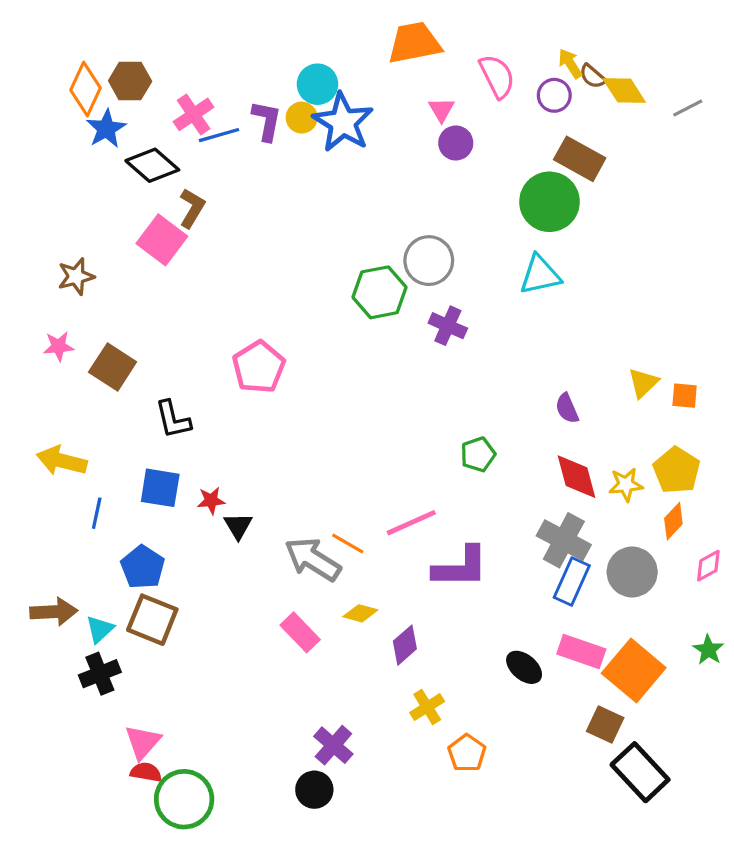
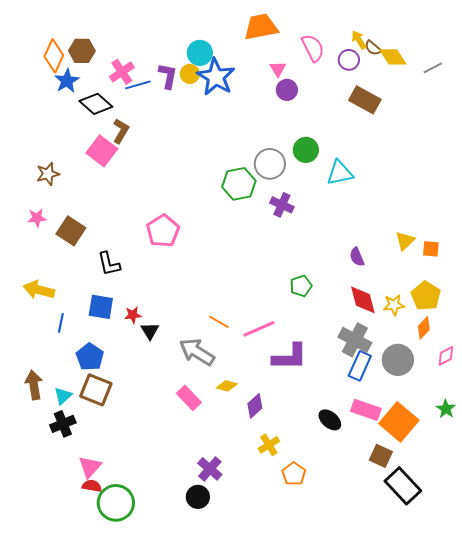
green circle: (550, 202) -> (306, 150), moved, size x0.7
orange line: (348, 543) -> (219, 322), moved
brown arrow: (54, 612) -> (34, 385), turned -96

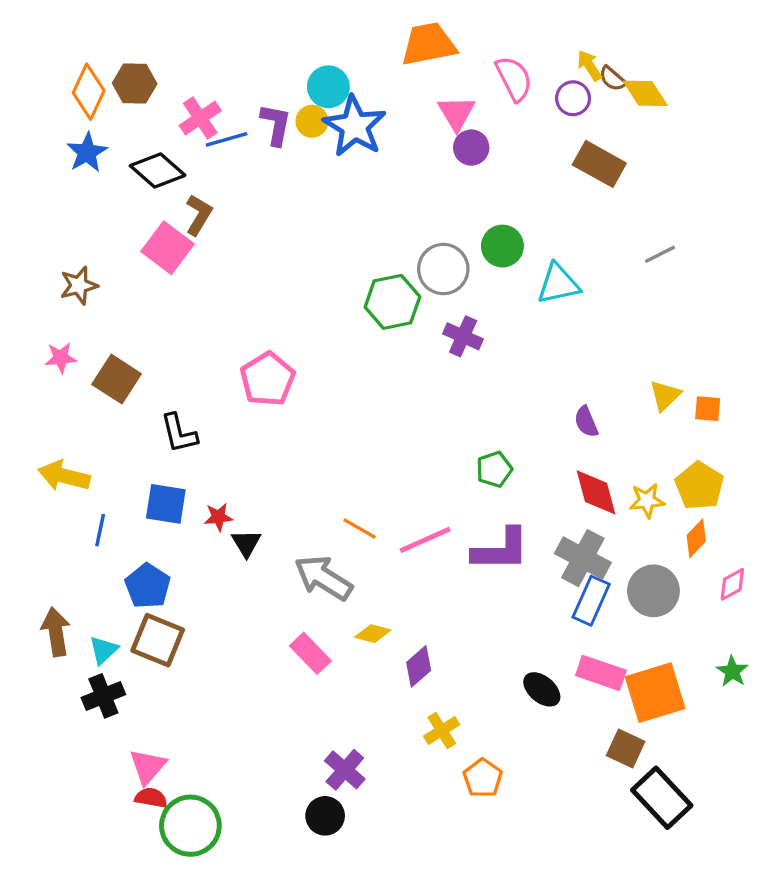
gray line: (433, 68) -> (660, 254), moved
pink triangle: (278, 69) -> (456, 113), size x1.4
blue star: (67, 81) -> (87, 152), moved
purple L-shape: (290, 357) -> (501, 550), moved
orange square: (399, 422) -> (655, 693), turned 33

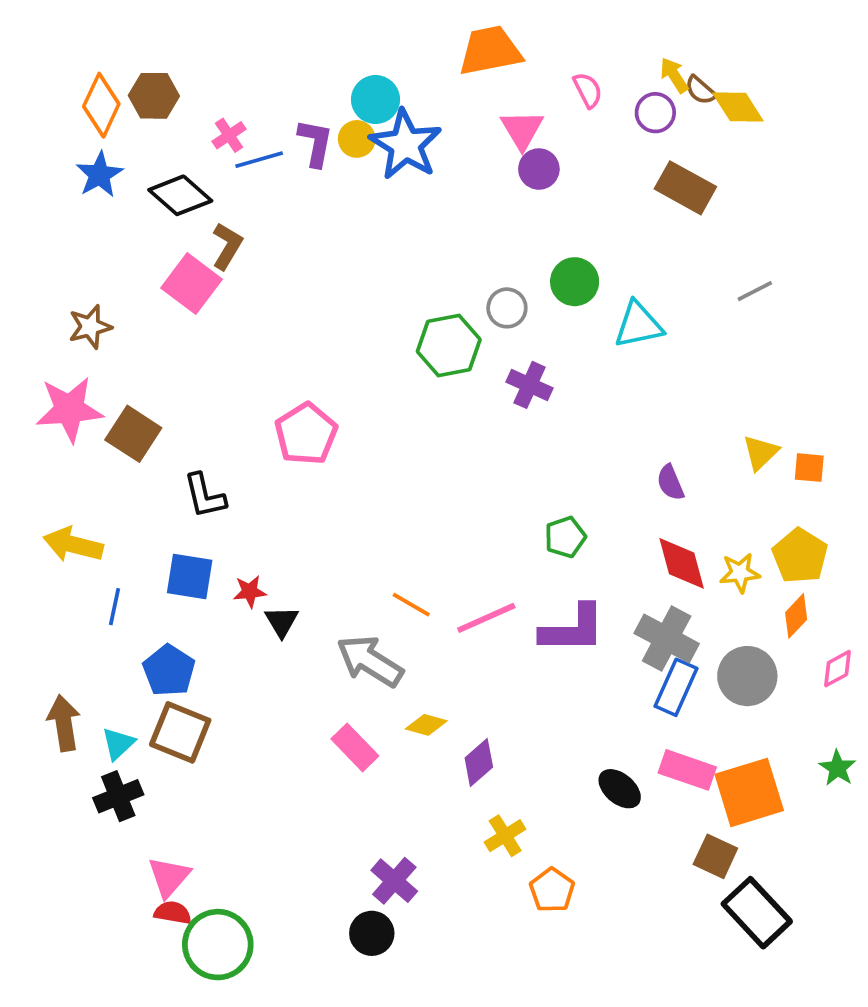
pink semicircle: (514, 79) -> (588, 90), size x0.7
pink cross: (200, 118) -> (229, 135), size x0.7
gray circle: (443, 269) -> (507, 308), size x0.7
pink star: (61, 358) -> (69, 409), size x1.8

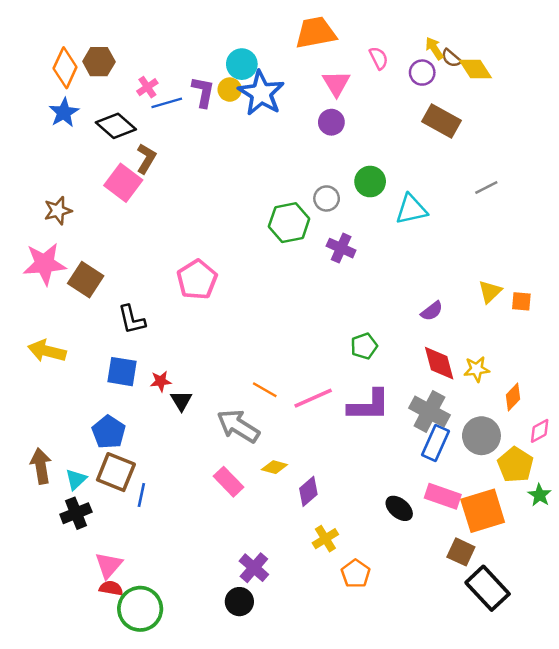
purple circle: (539, 169) -> (331, 122), moved
purple semicircle: (670, 483) -> (432, 311), turned -105
yellow pentagon: (800, 556) -> (515, 465), moved
blue line: (114, 607) -> (141, 495), moved

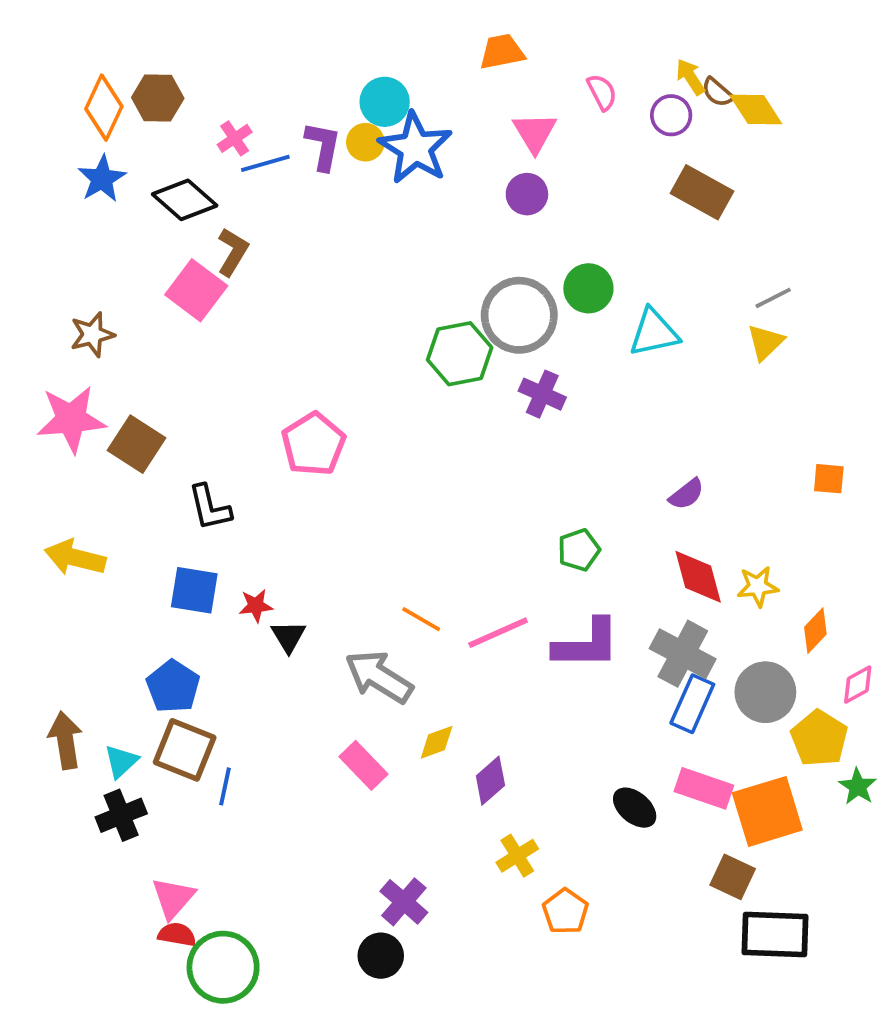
orange trapezoid: (316, 33) -> (502, 52), size x0.7
gray circle: (327, 198) -> (519, 315), size x1.8
yellow triangle: (490, 292) -> (765, 342), moved
yellow diamond: (274, 467) -> (437, 742), turned -35
black rectangle: (488, 588) -> (775, 935), turned -45

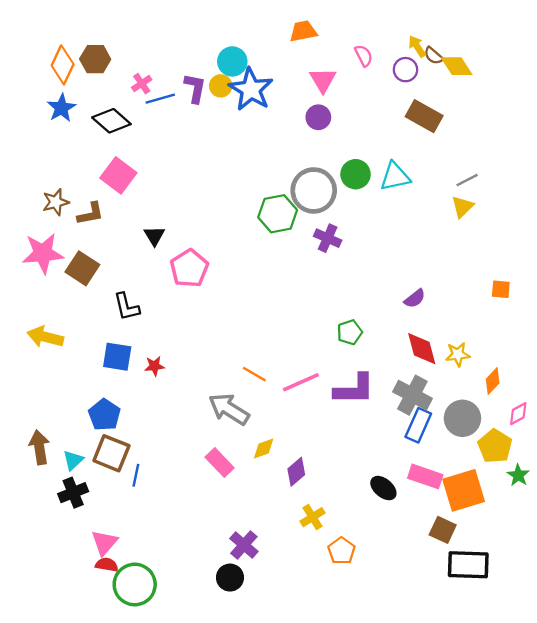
brown L-shape: (233, 252) -> (91, 214), moved, turned 48
cyan triangle: (654, 333) -> (395, 177), moved
black triangle: (288, 636) -> (154, 236), moved

